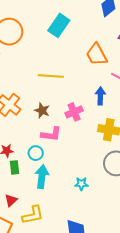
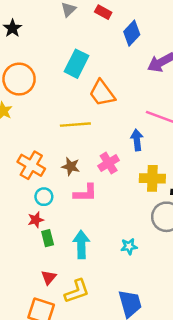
orange trapezoid: (97, 55) -> (102, 93), moved
cyan circle: (36, 153) -> (44, 197), moved

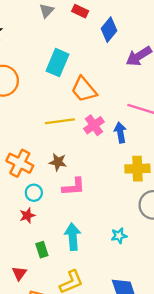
pink cross: (109, 163) -> (94, 125), moved
green rectangle: (48, 238) -> (42, 250), moved
red triangle: (49, 277) -> (19, 273), moved

